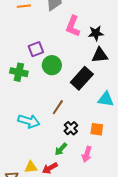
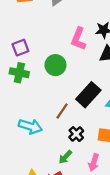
pink L-shape: (73, 26) -> (78, 39), moved
purple square: (36, 49) -> (20, 48), moved
black rectangle: (82, 78) -> (88, 95), moved

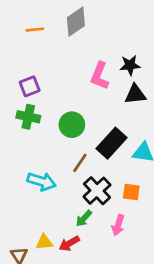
green circle: (55, 65) -> (72, 125), moved
black cross: (76, 134) -> (97, 191), size x1.5

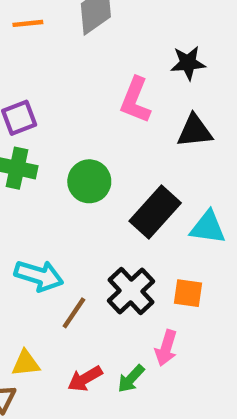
black star: (130, 65) -> (188, 63), moved
brown line: (80, 163) -> (74, 313), moved
green arrow: (84, 218) -> (131, 379), moved
yellow triangle: (44, 242) -> (26, 363), moved

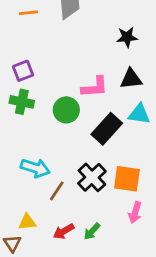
pink L-shape: (135, 100) -> (95, 87), moved, turned -116
cyan triangle: (208, 227) -> (139, 114), moved
orange square: (188, 293) -> (127, 179), size x1.5
pink arrow: (166, 348) -> (135, 212), moved

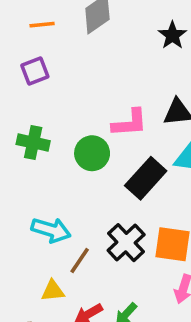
black star: (127, 37) -> (172, 35), moved, turned -30
purple square: (23, 71) -> (35, 71), moved
yellow triangle: (27, 222) -> (53, 291), moved

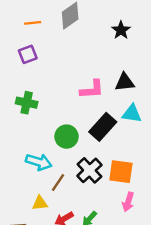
green circle: (92, 153) -> (67, 137), moved

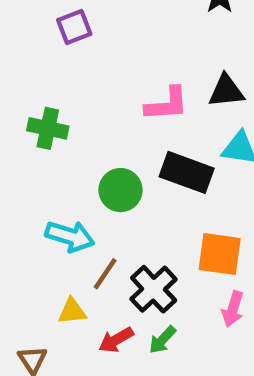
purple square: (28, 54) -> (74, 27), moved
black rectangle: (103, 127) -> (187, 172), turned 68
black cross: (89, 170) -> (154, 289), moved

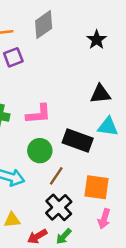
pink L-shape: (167, 104) -> (39, 114), moved
brown line: (105, 274) -> (56, 176), moved

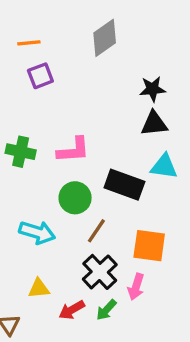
gray diamond: (44, 25) -> (105, 38), moved
black star: (97, 40) -> (152, 89), moved, turned 30
pink arrow: (104, 219) -> (136, 287), moved

